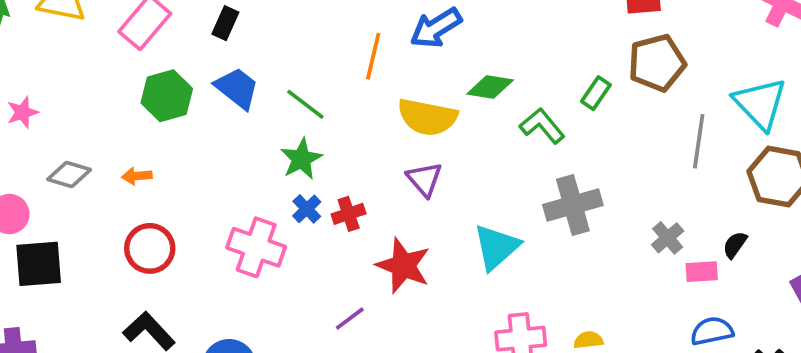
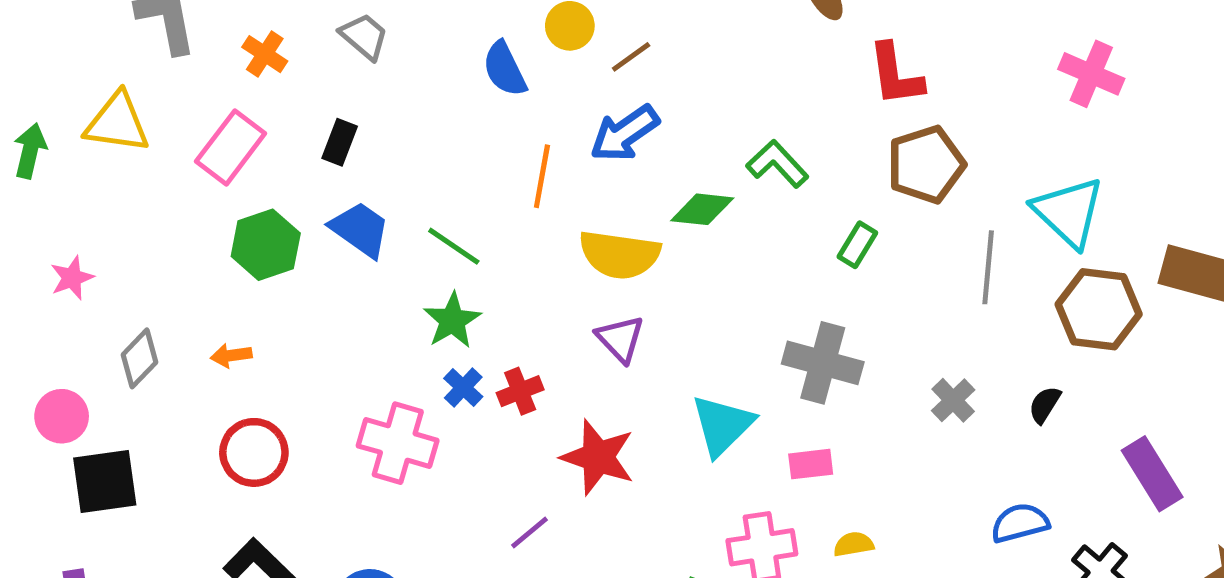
green rectangle: (596, 93) -> (857, 245), moved
green L-shape: (542, 126) -> (777, 164), moved
gray diamond: (69, 175) -> (140, 358), turned -60
gray cross: (573, 205) -> (823, 363), turned 34
pink rectangle: (702, 272) -> (811, 464), moved

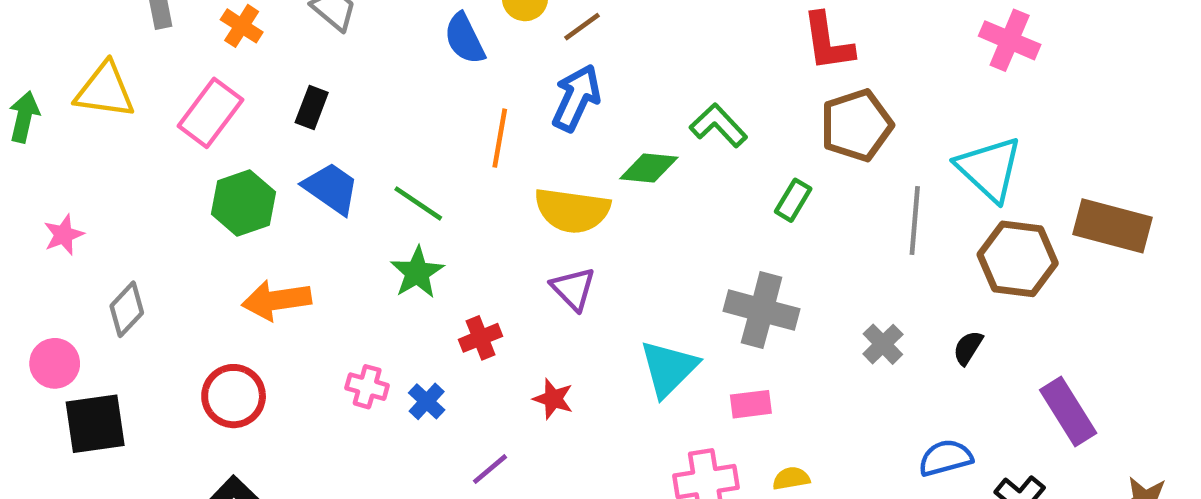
blue arrow: (625, 133) -> (576, 98), turned 150
orange arrow: (231, 355) -> (276, 300), moved, size x1.8
blue cross: (463, 388) -> (427, 401), moved
pink cross: (398, 443) -> (367, 387), size x0.6
red star: (598, 457) -> (553, 399), size x0.6

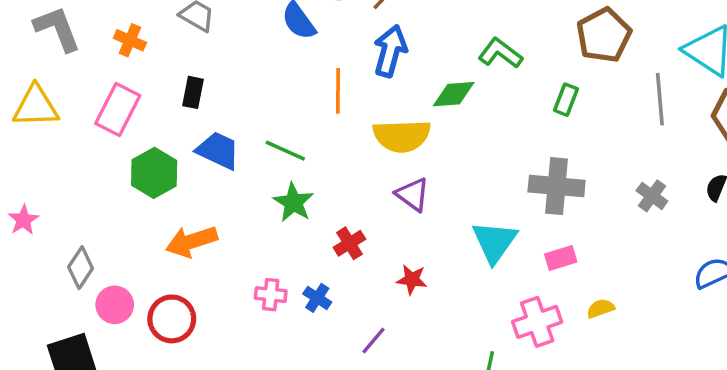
pink circle: (55, 363) -> (115, 305), moved

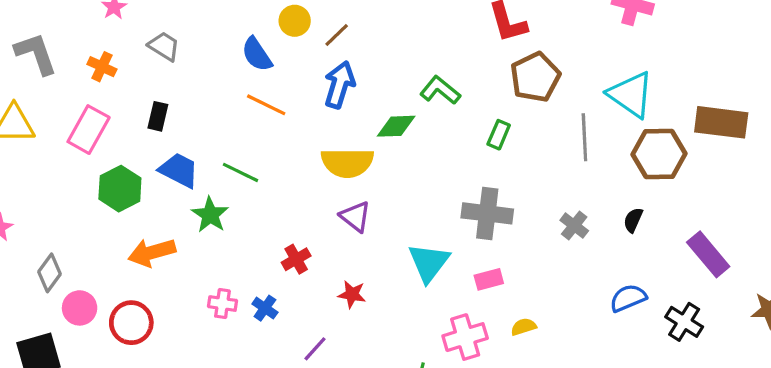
orange line: (338, 91) -> (266, 105), moved, turned -66
green star: (293, 202) -> (210, 215), moved

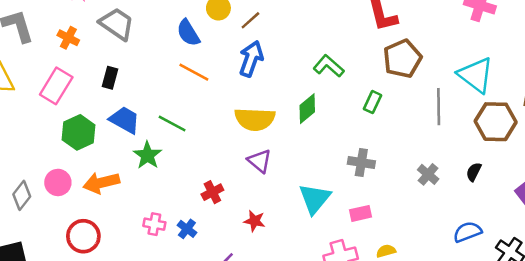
gray trapezoid: (164, 46) -> (117, 24), size x1.4
green diamond: (396, 126) -> (307, 109), moved, turned -40
gray cross: (487, 213) -> (361, 162), size x0.7
pink circle: (80, 308) -> (58, 182), moved

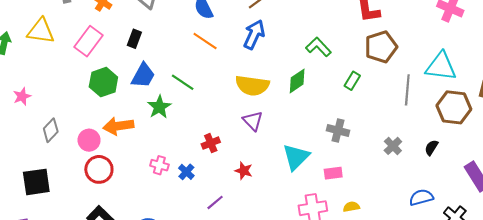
cyan triangle: (476, 75) -> (441, 67), turned -36
blue trapezoid: (125, 120) -> (143, 75), turned 84
pink circle: (58, 182) -> (89, 140), moved

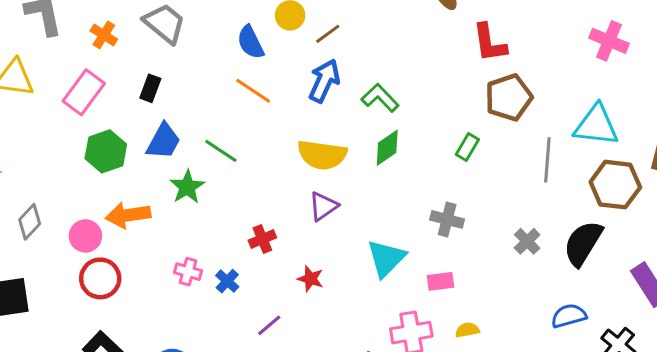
green L-shape: (318, 47) -> (380, 98), moved
purple triangle: (253, 121) -> (323, 206), turned 40
black semicircle: (431, 148) -> (583, 243), size x2.0

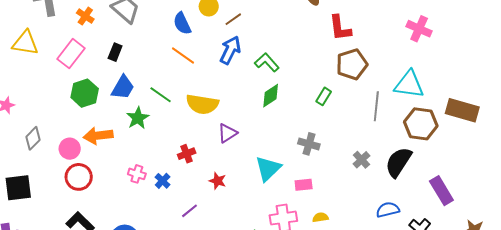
yellow semicircle: (322, 155) -> (202, 104), moved

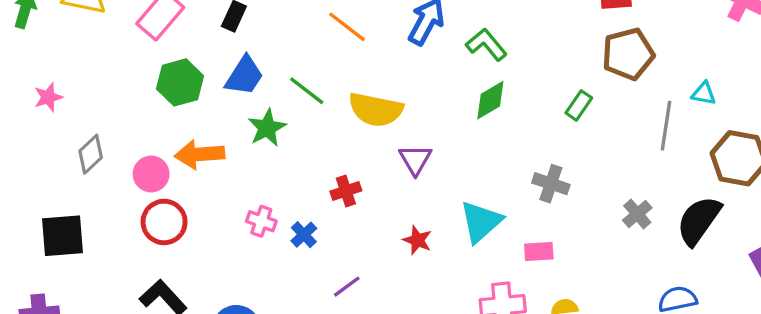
cyan triangle: (409, 84) -> (704, 93), moved, size x0.5
purple triangle: (227, 133) -> (415, 160), turned -30
red star: (218, 181) -> (417, 240), moved

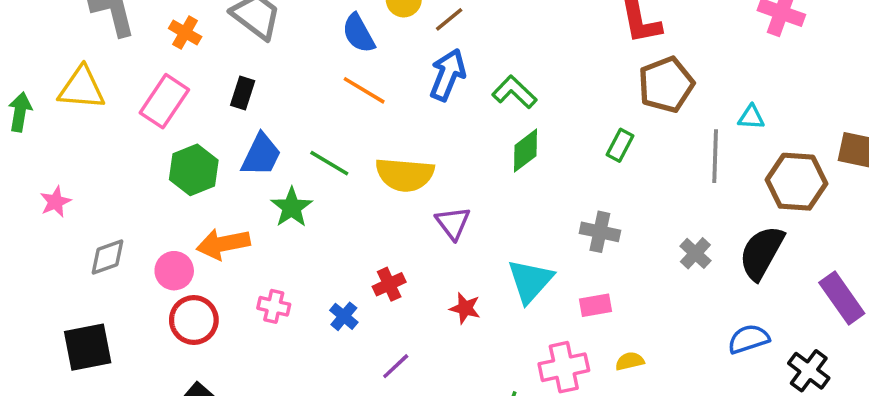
gray diamond: (91, 154) -> (108, 257), turned 30
red cross: (346, 191) -> (389, 284), moved
pink cross: (261, 221) -> (274, 306), moved

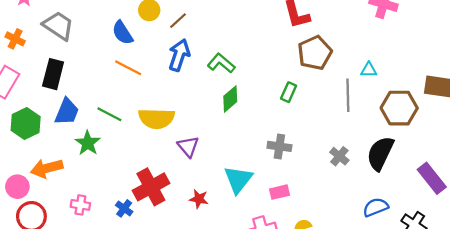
black rectangle: (243, 93) -> (53, 74), size x1.5
red cross: (389, 284) -> (151, 187), size x1.8

